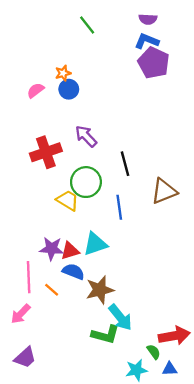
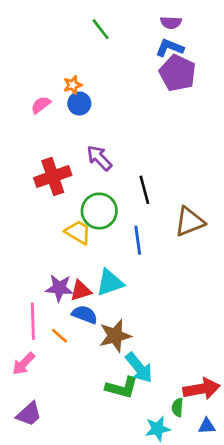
green semicircle: (154, 352) -> (178, 407), turned -140
blue triangle: (170, 369) -> (207, 426), moved

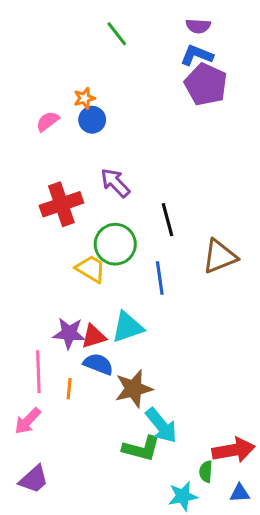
orange line: (59, 336) -> (69, 389), turned 54

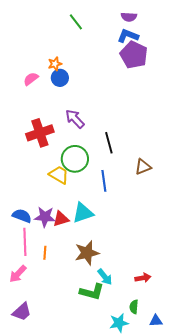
brown triangle: (220, 256) -> (143, 167), size x0.7
blue semicircle: (98, 364) -> (22, 216), moved
cyan arrow: (161, 425) -> (105, 277), size x0.7
red arrow: (234, 450) -> (143, 278), moved, size x0.6

